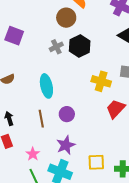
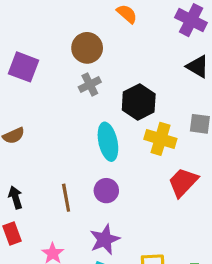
brown circle: (66, 18) -> (87, 48), moved
black hexagon: (80, 46) -> (139, 102), moved
cyan ellipse: (46, 86) -> (108, 142), moved

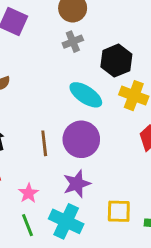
cyan ellipse: (108, 142) -> (86, 95), turned -48
purple circle: (106, 191) -> (81, 139), size x1.6

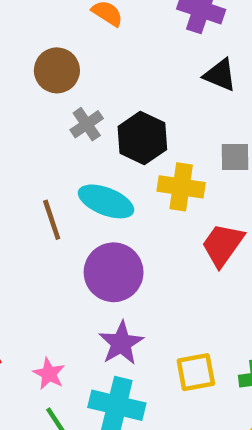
gray cross: (73, 42) -> (87, 124), moved
brown line: (44, 143) -> (52, 220), moved

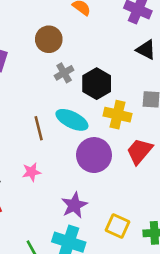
purple circle: (114, 272) -> (94, 155), moved
yellow square: (196, 372) -> (118, 226), turned 30
pink star: (49, 374) -> (32, 172), moved, turned 30

